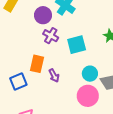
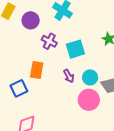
purple circle: (43, 15) -> (31, 20), moved
purple arrow: (54, 76) -> (69, 76), moved

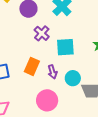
orange rectangle: (37, 70) -> (32, 66), moved
pink circle: (89, 100) -> (47, 100), moved

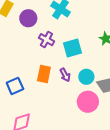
pink circle: (47, 100) -> (88, 102), moved

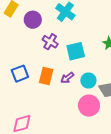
purple arrow: (65, 75) -> (67, 78), turned 80
blue square: (15, 86) -> (20, 74), moved

